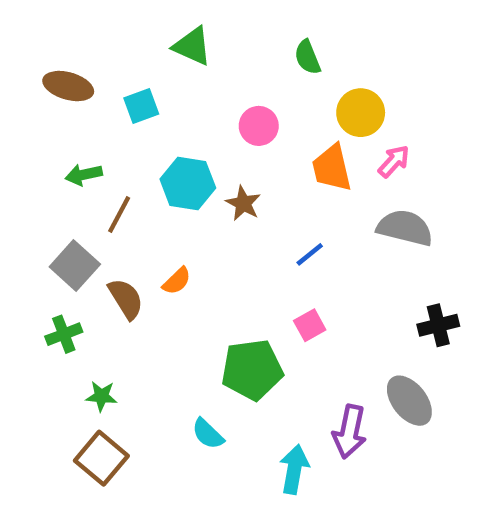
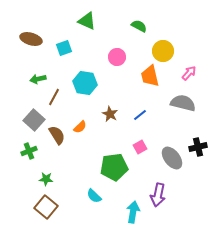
green semicircle: (307, 57) -> (139, 26), turned 140
pink arrow: (394, 161) -> (189, 73), moved
brown star: (243, 203) -> (110, 114), moved
gray ellipse: (409, 401) -> (172, 158), moved

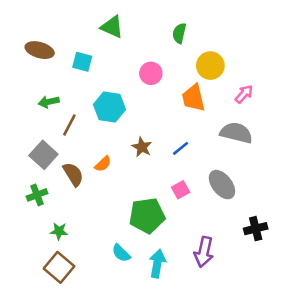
green semicircle: (139, 26) -> (179, 33), turned -105
cyan square: (64, 48) -> (82, 62), turned 35
black cross: (198, 147) -> (256, 229), moved
gray ellipse: (172, 158) -> (222, 185), moved
cyan arrow: (133, 212) -> (157, 263), moved

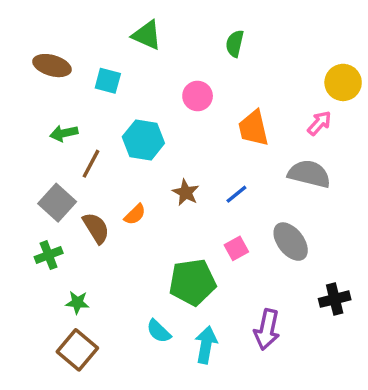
yellow circle: (210, 66) -> (343, 82), moved

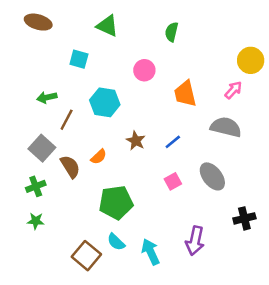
brown ellipse: (52, 66) -> (38, 22), moved
green pentagon: (192, 282) -> (116, 202), moved
green star: (77, 302) -> (36, 221), moved
cyan arrow: (206, 345) -> (151, 252), turned -35
brown square: (77, 350) -> (86, 256), moved

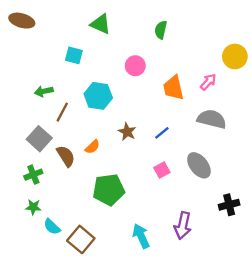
brown ellipse: (38, 22) -> (22, 21), moved
pink arrow: (233, 90) -> (208, 82), moved
cyan semicircle: (116, 242) -> (52, 227), moved

